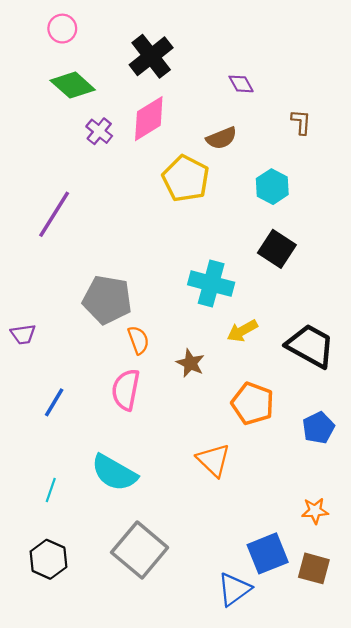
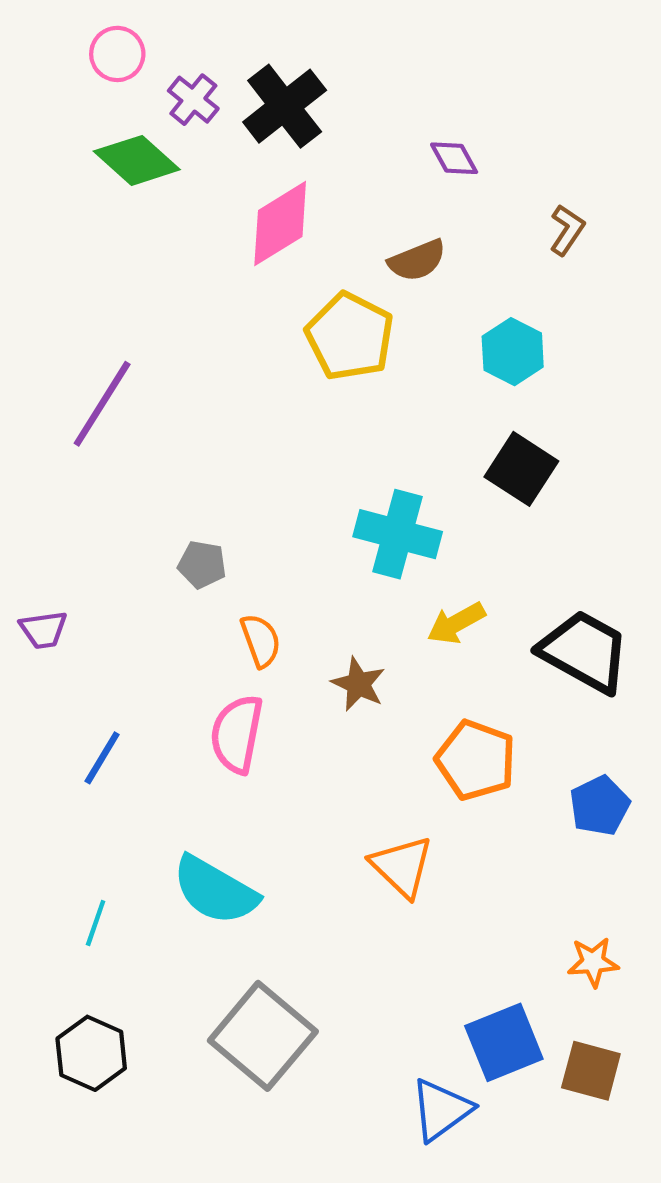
brown L-shape: (301, 122) -> (567, 230), turned 30
purple cross: (99, 131) -> (193, 100), moved
gray pentagon: (107, 300) -> (202, 565), size x0.5

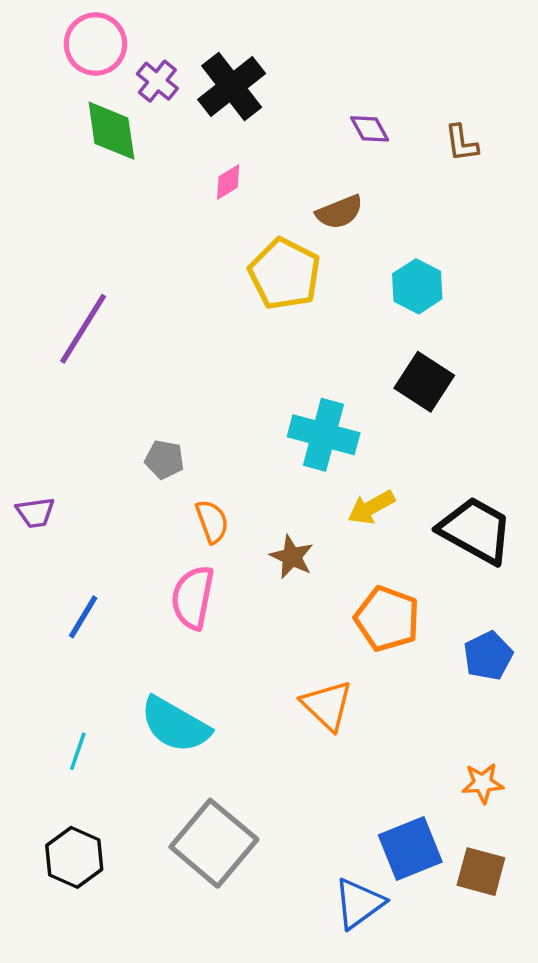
pink circle: (117, 54) -> (95, 44), size x1.4
green diamond: (137, 160) -> (111, 131), turned 40
pink diamond: (280, 223) -> (228, 182), size x0.5
brown L-shape: (567, 230) -> (461, 143), moved, turned 138

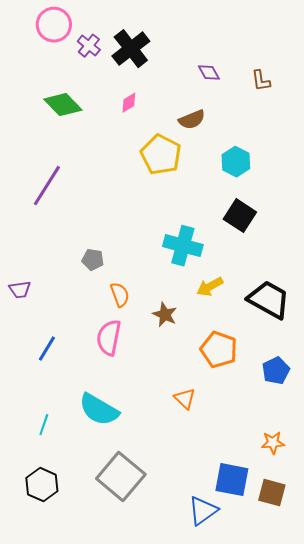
green diamond: (111, 131) -> (63, 105), moved, turned -36
orange triangle: (327, 705) -> (185, 399), size x0.7
blue square: (410, 849) -> (232, 480), turned 33

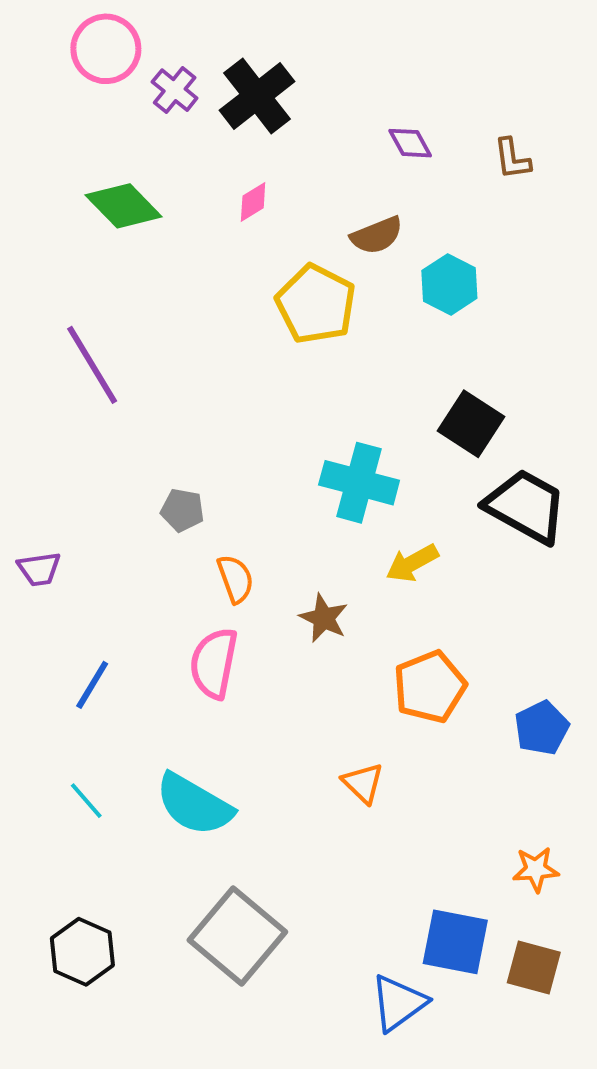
cyan hexagon: (236, 162) -> (449, 284), moved
purple line: (47, 186) -> (92, 365), turned -63
black trapezoid: (269, 300) -> (526, 506), moved
orange pentagon: (219, 350) -> (430, 687), turned 30
cyan line: (44, 425) -> (86, 801), moved, turned -60

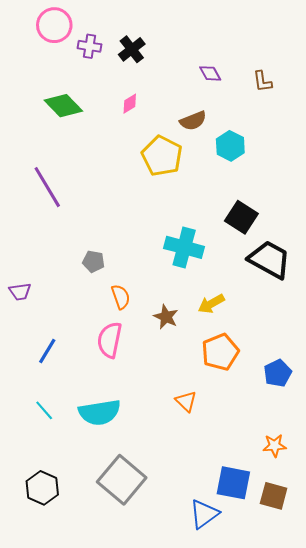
purple cross: (175, 90) -> (89, 46), turned -30
black cross: (257, 96) -> (132, 49), size x0.7
yellow arrow: (412, 563) -> (211, 304), moved
cyan semicircle: (194, 805) -> (100, 412), turned -39

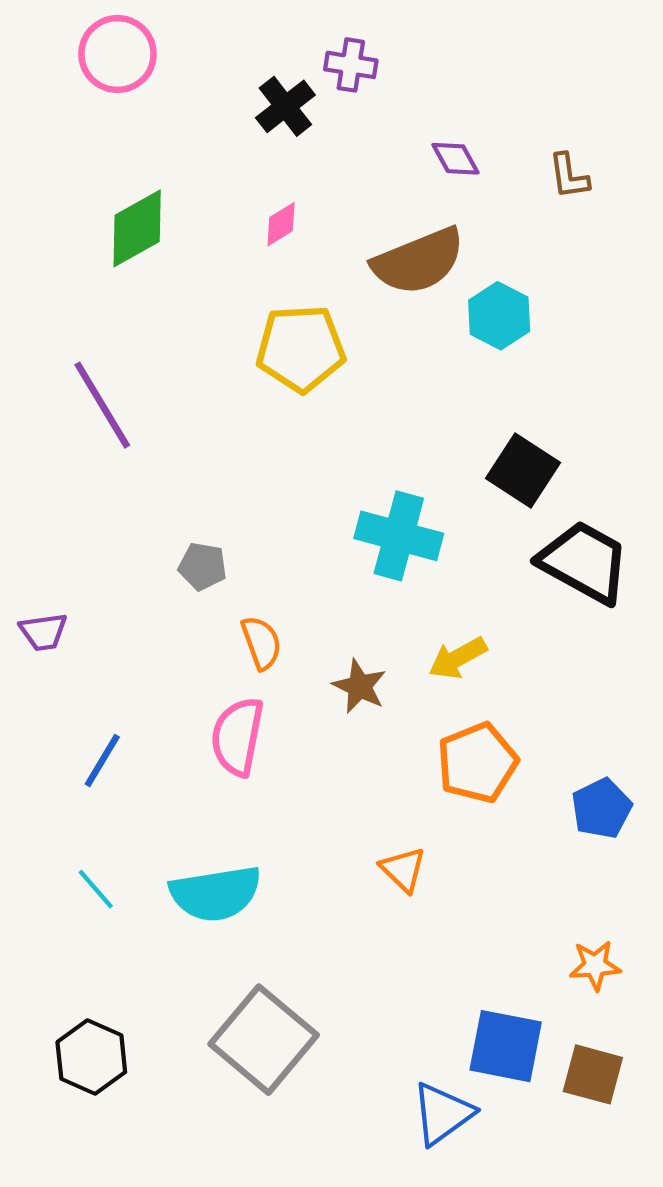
purple cross: (89, 46) -> (351, 65), moved
green diamond: (63, 106) -> (137, 228), turned -75
brown semicircle: (193, 121) -> (418, 261), size x1.6
yellow pentagon: (162, 156) -> (301, 348), moved, turned -30

